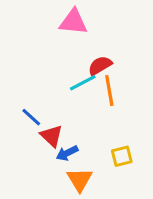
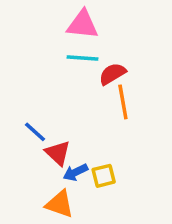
cyan line: (83, 83) -> (82, 58), moved, turned 32
yellow square: (122, 156) -> (104, 176), moved
orange triangle: (80, 180) -> (60, 204), moved, turned -40

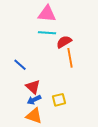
blue line: (35, 132) -> (20, 65), moved
blue arrow: (75, 172) -> (34, 100), moved

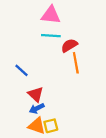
yellow square: (59, 100) -> (51, 126), moved

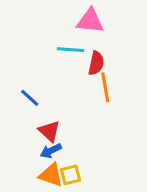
pink triangle: (51, 15) -> (90, 21), moved
red semicircle: (69, 45) -> (96, 63), turned 133

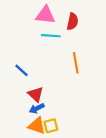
pink triangle: (90, 21) -> (45, 15), moved
red semicircle: (96, 63) -> (73, 22), moved

